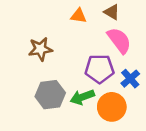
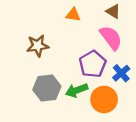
brown triangle: (112, 12) -> (113, 11), moved
purple pentagon: (99, 69) -> (93, 64), turned -30

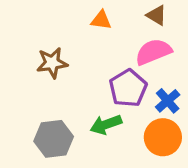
pink semicircle: (111, 38) -> (153, 52), turned -75
gray hexagon: (47, 88) -> (54, 139), moved
orange circle: (104, 99) -> (163, 137), moved

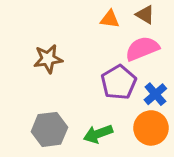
orange triangle: (101, 20) -> (110, 19), moved
green arrow: (106, 125) -> (98, 134), moved

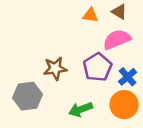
brown star: (48, 59) -> (55, 68), moved
gray hexagon: (49, 129) -> (27, 96), moved

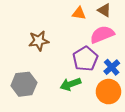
brown star: (55, 68) -> (39, 41), moved
green arrow: (81, 109) -> (70, 84), moved

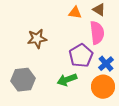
pink semicircle: (102, 34) -> (97, 33), turned 105

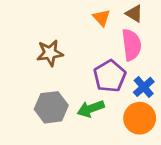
orange triangle: (75, 13) -> (102, 18), turned 40
gray hexagon: (23, 80) -> (51, 107), moved

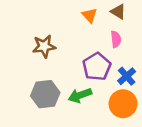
pink semicircle: (131, 45) -> (116, 39), size x0.6

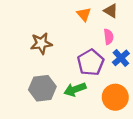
blue cross: (127, 76) -> (121, 58), moved

